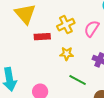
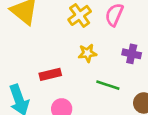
red rectangle: (42, 37) -> (50, 74), moved

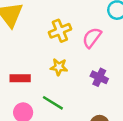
green line: (108, 85) -> (53, 103), moved

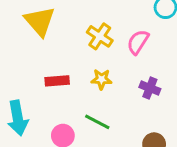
yellow cross: (60, 31) -> (100, 36), turned -30
red rectangle: (20, 78) -> (57, 81), moved

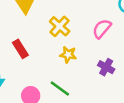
yellow cross: (100, 36) -> (60, 26), moved
red rectangle: (57, 81) -> (20, 49), moved, turned 54

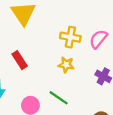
yellow cross: (60, 26) -> (70, 37), moved, turned -30

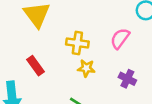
yellow cross: (70, 37) -> (77, 43), moved

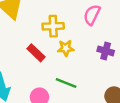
red rectangle: (35, 66) -> (36, 53), moved

